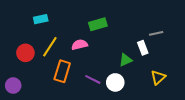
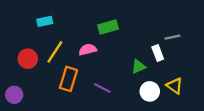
yellow triangle: (158, 77) -> (175, 86), turned -42
white circle: (115, 82) -> (150, 91), moved

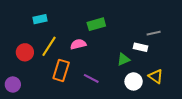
white rectangle: (158, 53) -> (141, 47), turned -56

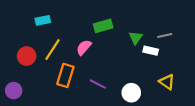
pink semicircle: (78, 44) -> (84, 47), turned -35
green triangle: (123, 59) -> (136, 38), moved, turned -32
white circle: (134, 81) -> (131, 93), moved

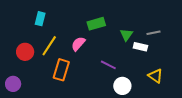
cyan rectangle: (43, 20) -> (40, 19), turned -64
purple line: (98, 84) -> (108, 65), moved

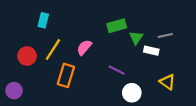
green rectangle: (96, 24) -> (117, 26), moved

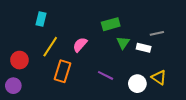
green triangle: (136, 38) -> (123, 43), moved
red circle: (27, 56) -> (19, 60), moved
purple line: (117, 70) -> (106, 75), moved
white circle: (132, 93) -> (137, 84), moved

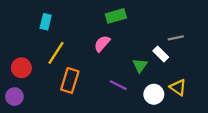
green rectangle: (111, 24) -> (116, 16), moved
green triangle: (123, 43) -> (140, 65), moved
pink semicircle: (80, 45) -> (102, 44), moved
white rectangle: (144, 48) -> (161, 54), turned 32

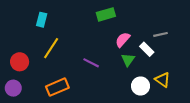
pink semicircle: (102, 44) -> (123, 40), moved
orange rectangle: (70, 80) -> (57, 87), moved, turned 50
purple line: (118, 85) -> (91, 63), moved

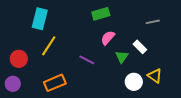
cyan rectangle: (42, 20) -> (40, 19), size x1.5
gray line: (161, 34) -> (153, 22), moved
pink semicircle: (123, 40) -> (108, 38), moved

